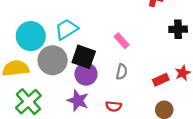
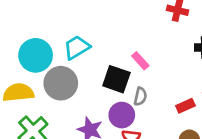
black square: (84, 57) -> (116, 79), moved
purple circle: (86, 74) -> (122, 115), moved

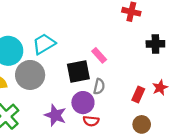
black square: (116, 79) -> (78, 72), turned -30
red rectangle: (185, 106) -> (138, 95), turned -42

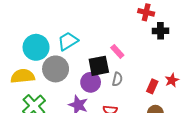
black cross: (155, 44) -> (161, 31), moved
purple circle: (83, 103) -> (91, 82), moved

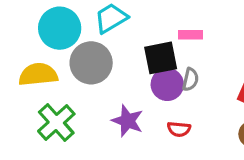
pink rectangle: (117, 51) -> (190, 35), turned -48
purple circle: (91, 82) -> (167, 84), moved

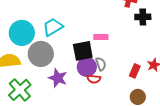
gray semicircle: (190, 79) -> (101, 64), turned -32
purple star: (128, 121) -> (58, 78), moved
red semicircle: (179, 129) -> (94, 79), moved

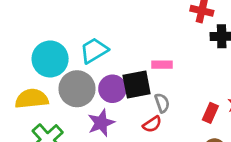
purple circle: (87, 67) -> (112, 89), moved
purple star: (58, 78) -> (101, 123), turned 30
red semicircle: (94, 79) -> (152, 124), turned -40

